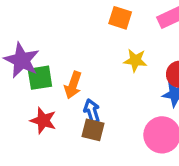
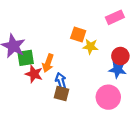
orange square: (120, 18) -> (78, 35), moved
red star: (43, 121) -> (34, 74), moved

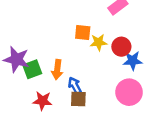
red circle: (120, 56) -> (121, 47), moved
red star: (34, 74) -> (42, 101), moved

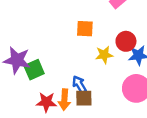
yellow star: (99, 42) -> (104, 55), moved
orange arrow: (57, 70) -> (64, 100), moved

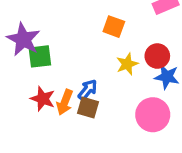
yellow star: (104, 55) -> (127, 64), turned -30
blue arrow: (79, 84) -> (88, 90), turned 54

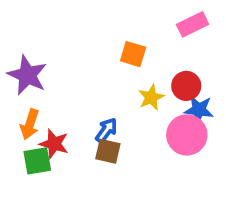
green square: (40, 56) -> (37, 161), moved
orange arrow: (65, 102) -> (30, 124), moved
pink circle: (153, 115) -> (187, 135), moved

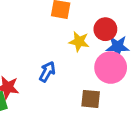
yellow star: (151, 97) -> (79, 42), turned -30
brown square: (108, 151) -> (91, 99), moved

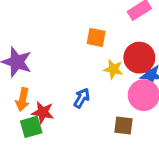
red circle: (105, 29) -> (139, 58), size x1.4

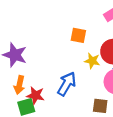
blue arrow: (82, 98) -> (67, 84), size x1.5

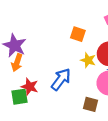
orange arrow: (19, 85) -> (17, 63), moved

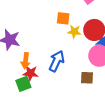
yellow star: (88, 60) -> (74, 32), moved
orange arrow: (17, 63) -> (25, 61), moved

